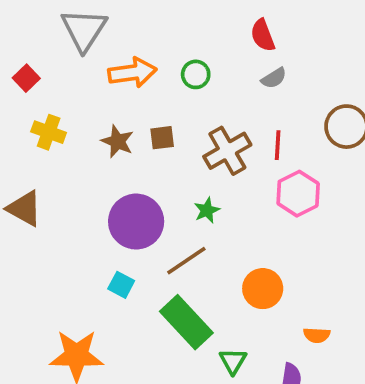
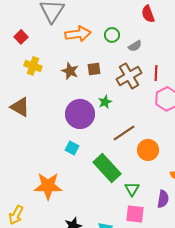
gray semicircle: (274, 78) -> (135, 46), moved
green star: (207, 210) -> (105, 102), moved
brown line: (186, 261) -> (124, 133), moved

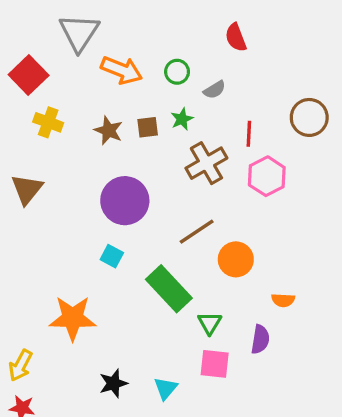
orange arrow: (78, 34) -> (122, 70), turned 30
red square: (21, 37) -> (29, 75), size x1.6
brown cross: (129, 76) -> (206, 163), moved
green star: (105, 102) -> (182, 119), moved
brown triangle: (20, 107) -> (27, 189), turned 40

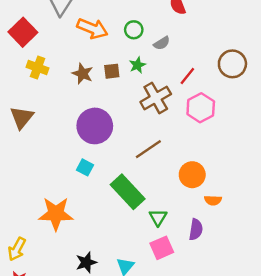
red line: (249, 134) -> (187, 76), turned 36
orange circle: (236, 259) -> (192, 175), moved
pink square: (215, 364) -> (162, 248), turned -30

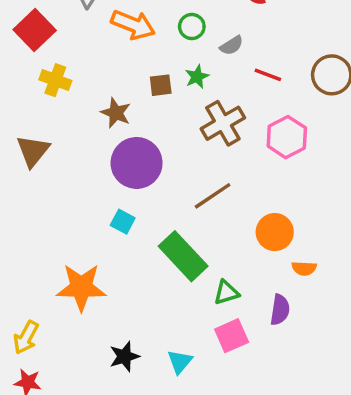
brown star: (83, 74) -> (116, 113), moved
red line: (187, 76) -> (268, 75), moved, turned 72
green triangle: (158, 217) -> (226, 293), turned 42

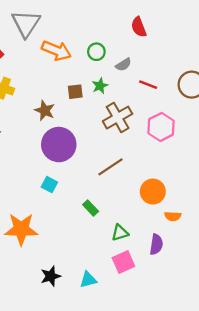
green rectangle: (183, 256) -> (91, 208), size x0.5
cyan triangle: (180, 362) -> (88, 280), turned 36

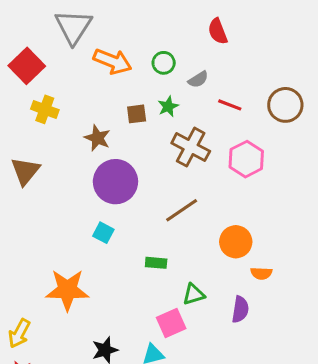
brown cross: (118, 118) -> (191, 147), turned -32
green rectangle: (91, 208) -> (156, 263), turned -42
pink square: (123, 262) -> (171, 323), moved

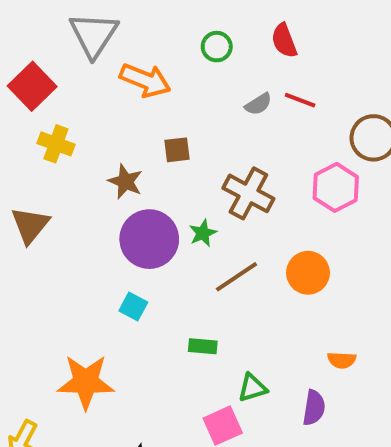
green circle: (164, 63) -> (217, 47), moved
red line: (230, 105) -> (300, 100), moved
green star: (168, 106) -> (203, 233), moved
pink hexagon: (246, 159) -> (336, 187), moved
orange circle: (236, 242) -> (308, 273), moved

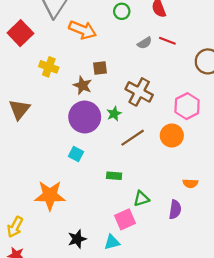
yellow cross: (56, 144) -> (49, 67), moved
brown star: (125, 182) -> (83, 85), moved
pink hexagon: (336, 187) -> (187, 106), moved

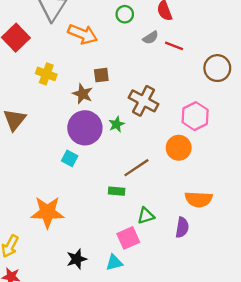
gray semicircle: (145, 43) -> (151, 38), moved
brown line: (133, 138) -> (136, 168), moved
cyan square: (76, 154) -> (70, 158), moved
orange semicircle: (190, 183) -> (199, 199), size x1.6

